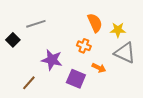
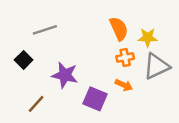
black square: (13, 40) -> (24, 60), moved
orange cross: (84, 46) -> (125, 57), moved, turned -32
gray triangle: (125, 53) -> (156, 66), turned -50

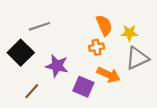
orange cross: (125, 57) -> (96, 47), moved
black square: (24, 60) -> (21, 53), size x1.6
orange arrow: (124, 85) -> (109, 75), size x1.5

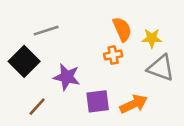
gray triangle: (137, 58) -> (161, 68), turned 45
orange arrow: (109, 75) -> (134, 104), moved, turned -50
purple square: (83, 87) -> (98, 101), turned -30

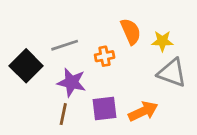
gray line: (46, 31) -> (65, 45), moved
orange cross: (113, 55) -> (105, 56), moved
brown line: (37, 107) -> (63, 114), moved, turned -30

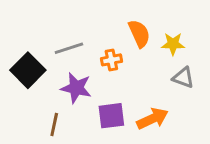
gray triangle: (172, 73) -> (183, 78), size x0.7
brown line: (63, 114) -> (54, 124), moved

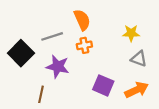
orange semicircle: (139, 34) -> (82, 20), moved
purple square: (111, 116) -> (103, 85), moved, turned 30
orange arrow: (152, 119) -> (137, 90), moved

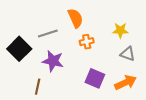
orange cross: (84, 45) -> (87, 42), moved

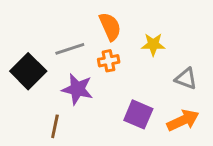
yellow star: (120, 30) -> (153, 44), moved
orange cross: (87, 42) -> (109, 61), moved

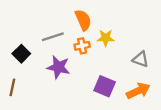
yellow star: (153, 44) -> (106, 38), moved
black square: (28, 71) -> (21, 54), size x0.7
brown line: (55, 126) -> (12, 87), moved

